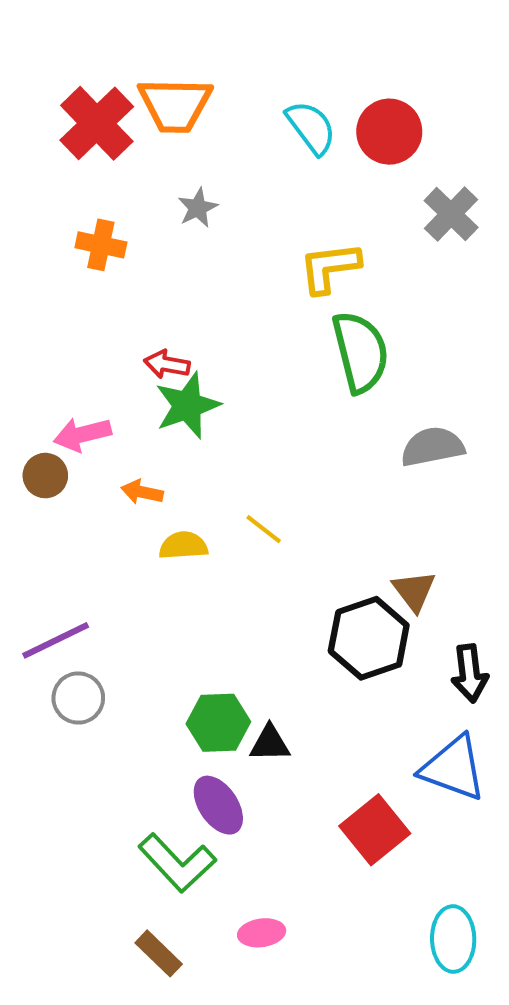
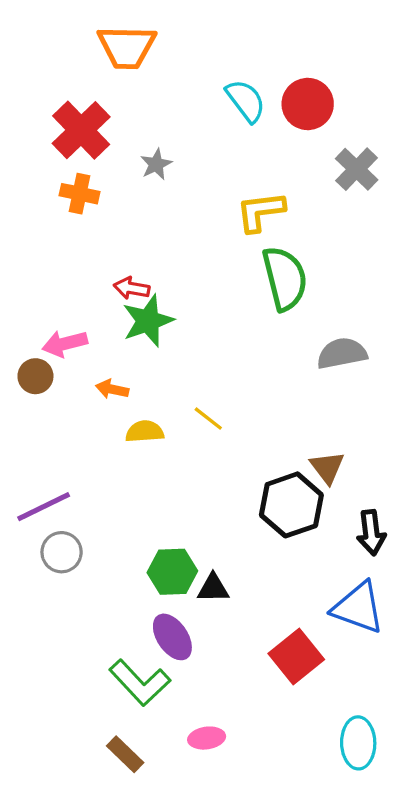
orange trapezoid: (175, 105) -> (127, 47), moved
red cross: (97, 123) -> (81, 130), moved

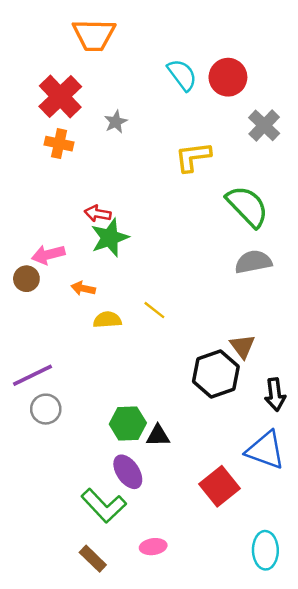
green semicircle: (285, 278) -> (247, 206), moved, turned -30

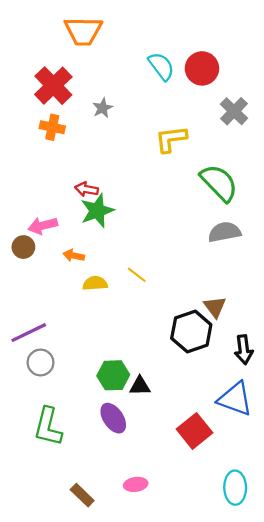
green L-shape: (104, 506) -> (48, 427), moved, turned 57

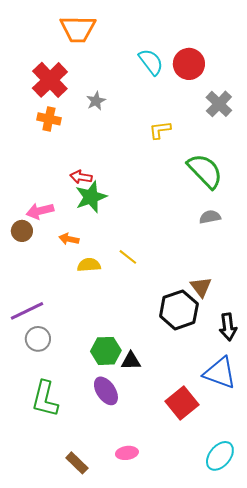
yellow L-shape: (171, 139) -> (160, 130), size x0.7
gray semicircle: (224, 232) -> (210, 217), size x0.7
cyan ellipse: (235, 488) -> (220, 456), turned 40

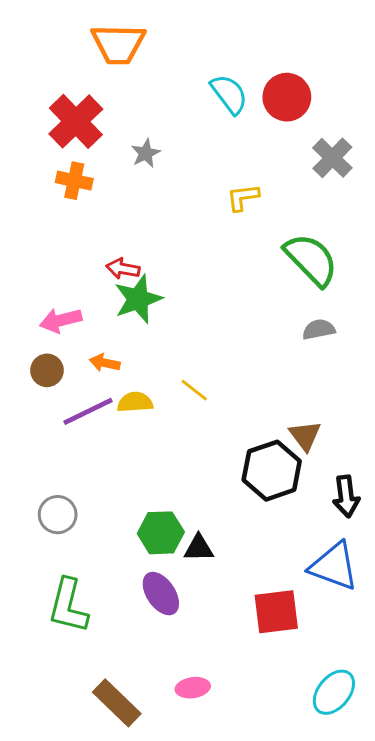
brown circle: (22, 231) -> (47, 370), moved
purple line: (27, 311) -> (88, 411), moved
red square: (182, 403) -> (276, 612), turned 32
brown rectangle: (77, 463) -> (117, 703), size x1.4

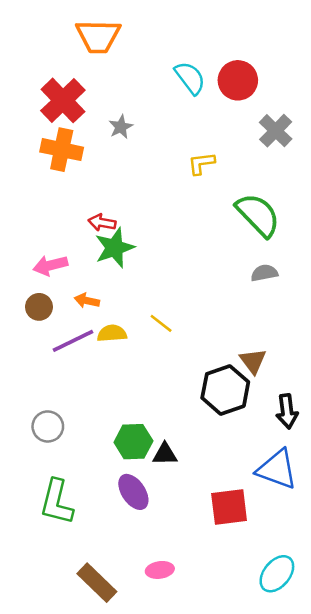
orange cross: (74, 181) -> (62, 150), size x1.4

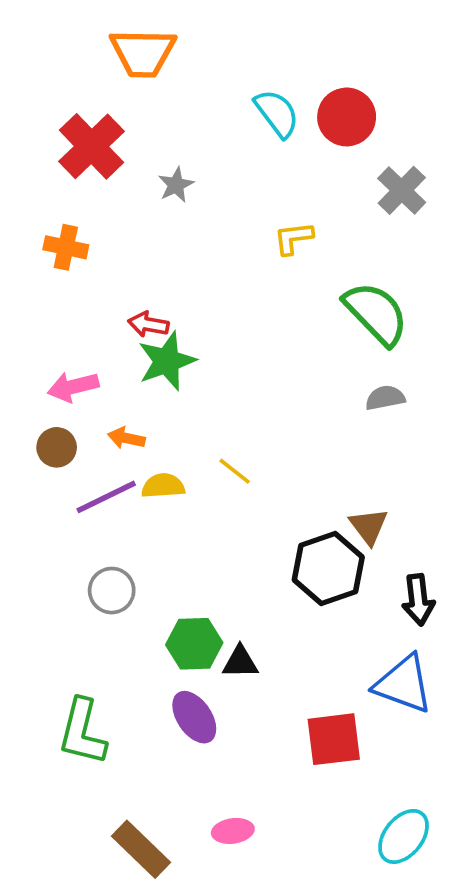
orange cross: (62, 150) -> (66, 247), moved, size x0.7
gray circle: (48, 426) -> (112, 591), moved

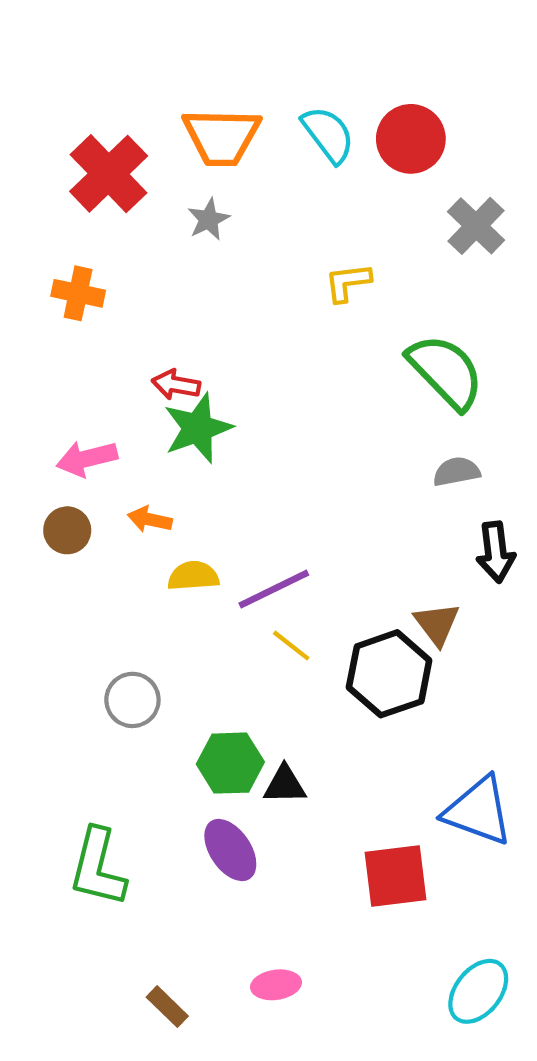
orange trapezoid: (143, 53) -> (222, 137), moved
yellow line: (235, 471) -> (291, 646), moved
purple line: (106, 497) -> (274, 589), moved
black arrow: (418, 600) -> (496, 552), moved
brown rectangle: (141, 849) -> (167, 1007), size x0.6

